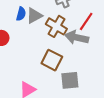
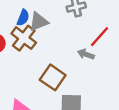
brown cross: (56, 26) -> (24, 38), moved
gray arrow: (77, 37) -> (86, 54), size x0.6

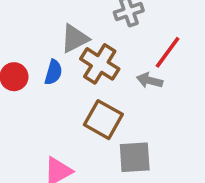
blue semicircle: (23, 18) -> (53, 72), moved
brown cross: (24, 38) -> (100, 64), moved

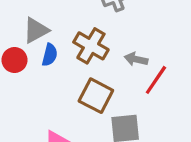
gray triangle: (75, 38) -> (36, 30), moved
red line: (168, 52) -> (156, 80), moved

